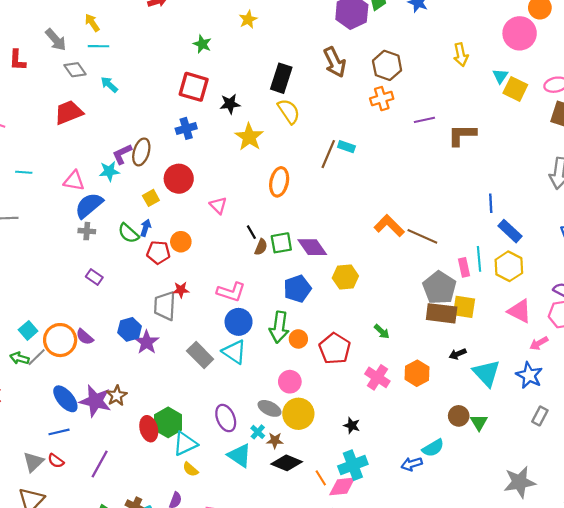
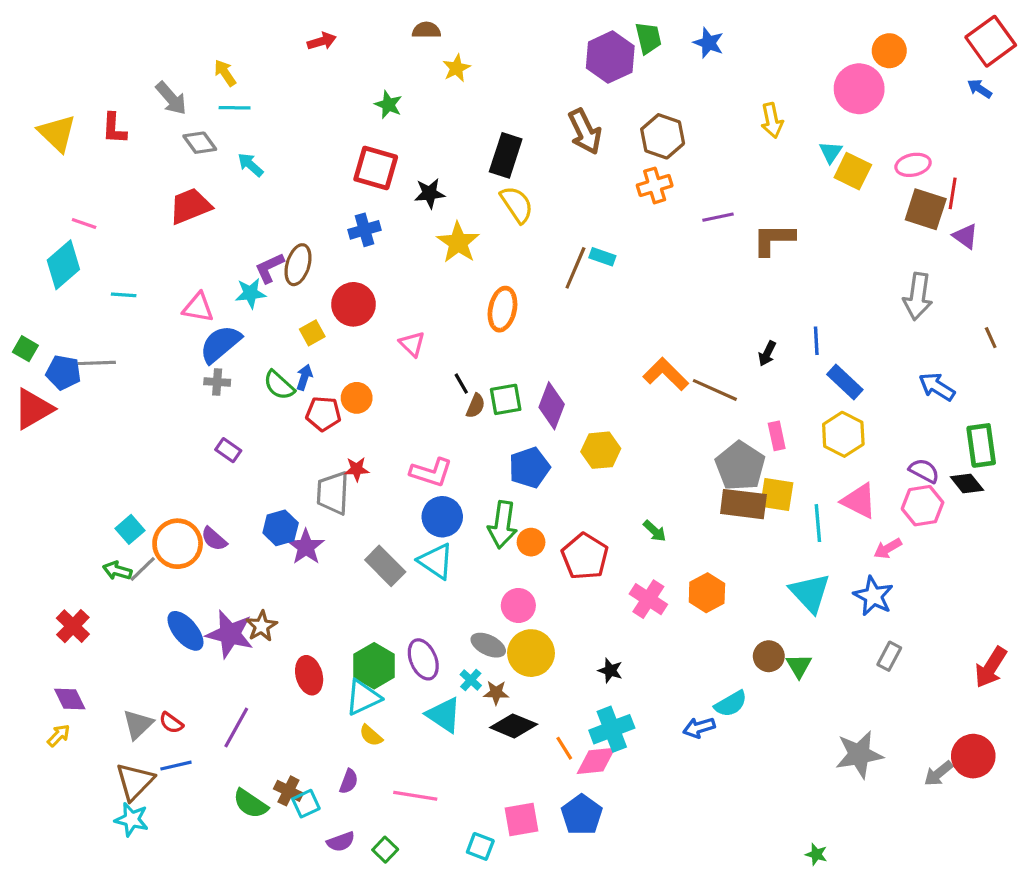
purple diamond: (312, 247) -> (552, 406), turned 56
cyan line: (479, 259) -> (818, 523), moved
black arrow: (458, 354) -> (767, 353), moved, turned -42
green hexagon: (168, 422) -> (374, 666), moved
blue line: (59, 432) -> (176, 766), moved

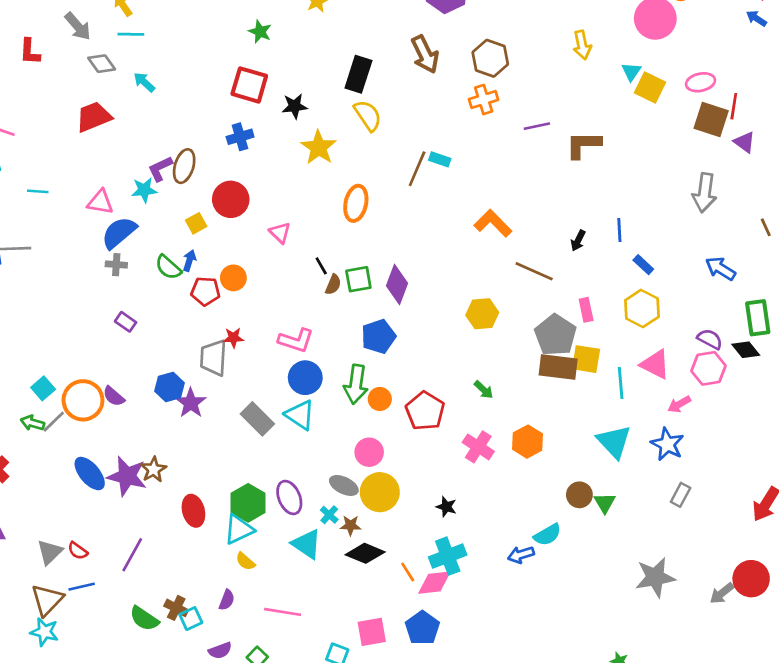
orange L-shape: (666, 374) -> (493, 223), moved
blue rectangle: (845, 382) -> (643, 265), size x0.7
yellow hexagon: (601, 450) -> (482, 314), moved

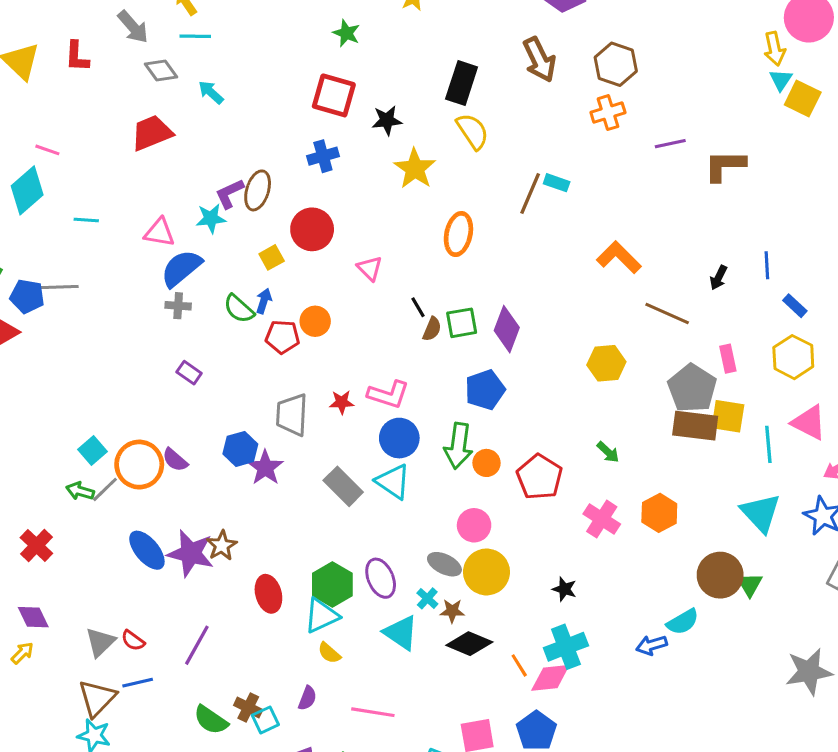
yellow arrow: (582, 45) -> (775, 49), moved
red star: (233, 338) -> (342, 402), moved
brown circle: (579, 495) -> (720, 575), size x1.5

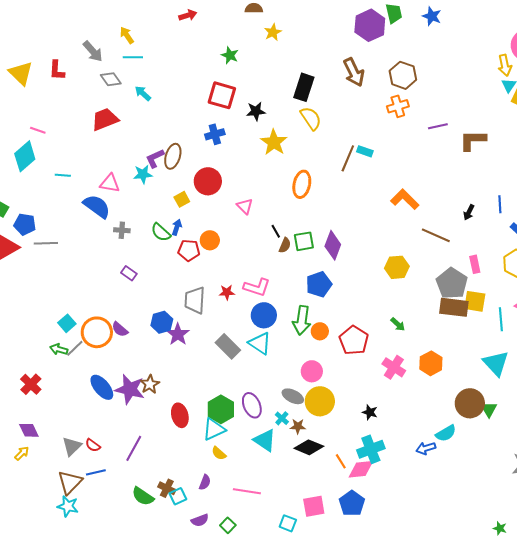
blue semicircle: (181, 268) -> (97, 206), moved, turned 76
gray line: (60, 287) -> (46, 243), moved

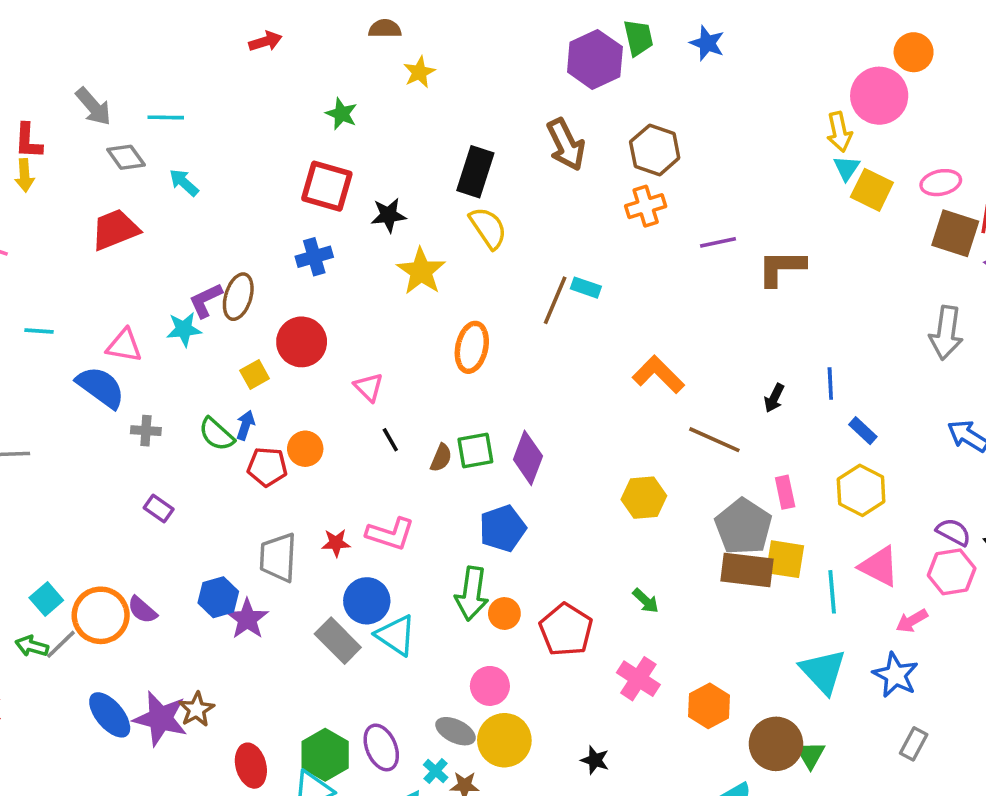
yellow arrow: (127, 35) -> (25, 175), moved, turned -150
black line: (276, 231) -> (390, 440), moved
blue circle: (264, 315) -> (367, 601), moved
orange hexagon: (431, 363) -> (709, 706), moved

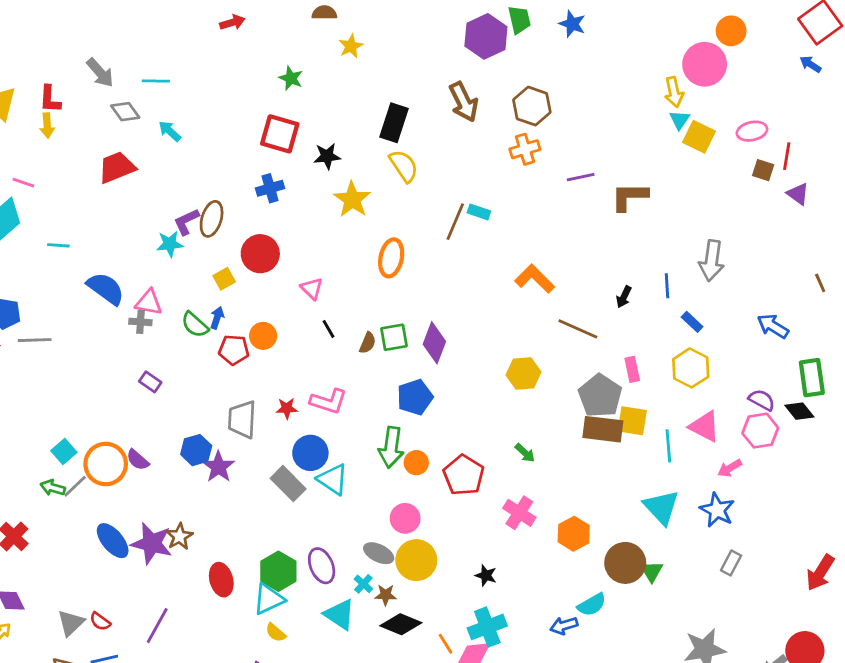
brown square: (955, 233) -> (763, 170), size x0.6
gray arrow: (946, 333) -> (712, 261), moved
pink triangle: (124, 346) -> (149, 302), moved

